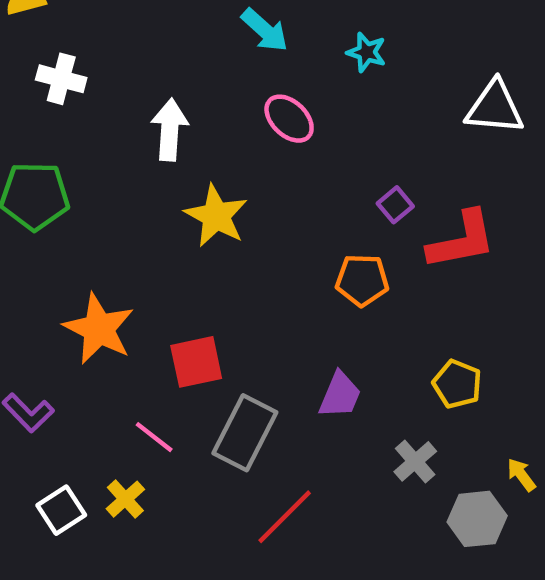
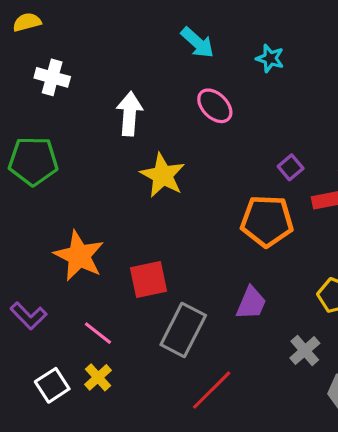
orange pentagon: (362, 280) -> (267, 221), size x1.4
pink line: (154, 437) -> (98, 333), moved

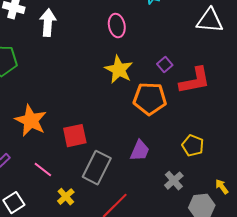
pink ellipse: (215, 106) -> (117, 26), turned 35
white arrow: (130, 114) -> (48, 23), moved
yellow star: (163, 175) -> (119, 70), moved
yellow cross: (98, 377) -> (66, 197), moved

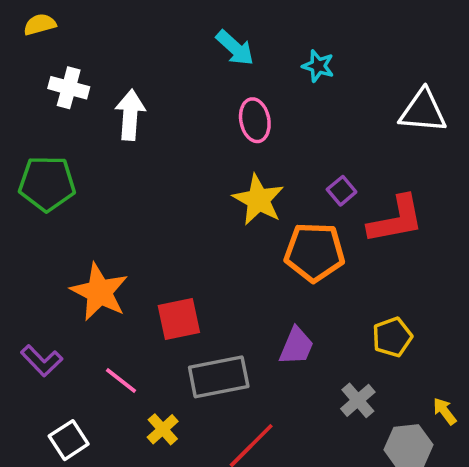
yellow pentagon: (193, 146) -> (392, 337), turned 30
gray rectangle: (97, 168) -> (219, 377), turned 52

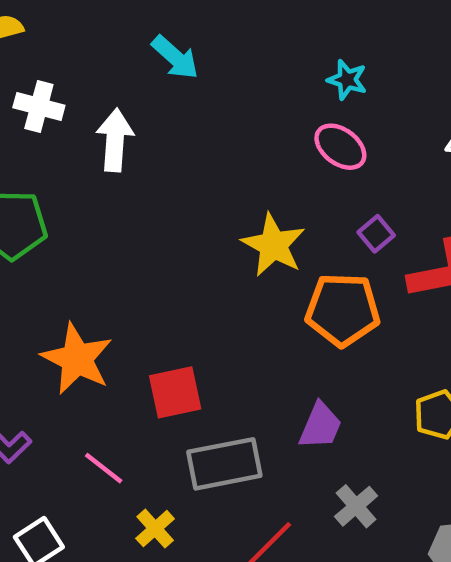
cyan arrow: (235, 48) -> (175, 57), moved
pink ellipse: (255, 120) -> (340, 147), moved, turned -42
gray cross: (358, 400) -> (356, 506), moved

